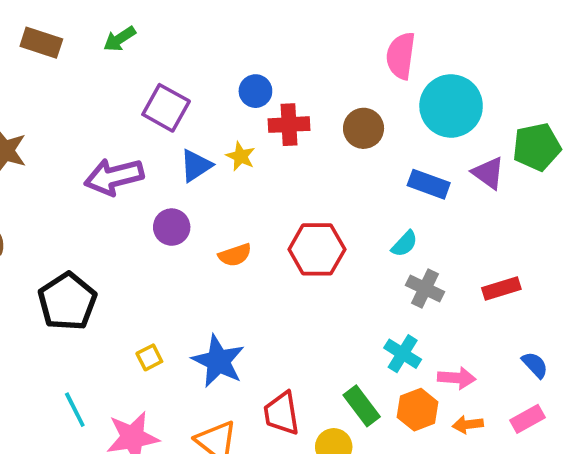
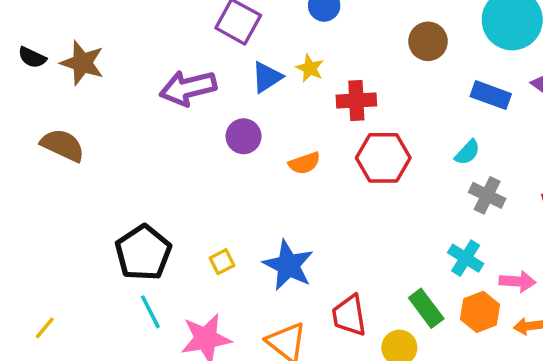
red cross: (289, 125) -> (356, 100), moved
black pentagon: (67, 302) -> (143, 253), moved

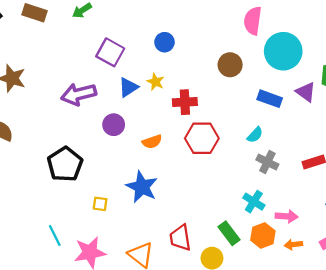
black pentagon: (143, 253) -> (65, 164), moved
yellow square: (222, 262) -> (100, 204), turned 35
blue star: (288, 265) -> (142, 187), moved

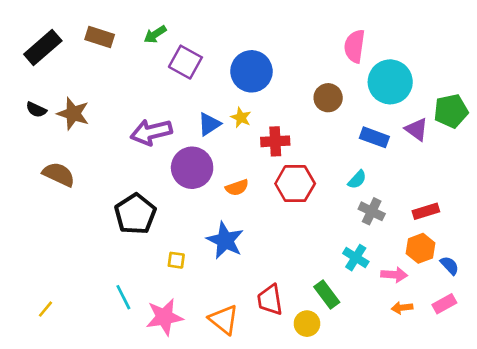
blue circle: (165, 42) -> (251, 71), size x1.8
purple square: (110, 52) -> (185, 62), moved
purple circle: (114, 125) -> (192, 168), size x1.6
orange hexagon: (263, 235) -> (421, 248), moved

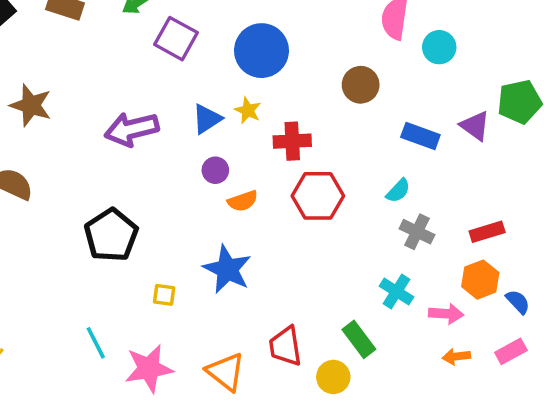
cyan circle: (390, 82) -> (439, 47), moved, size x0.6
purple circle: (192, 168) -> (215, 170), moved, size x0.5

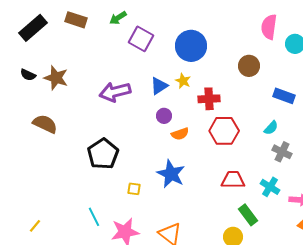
red trapezoid: (285, 346) -> (233, 180), moved, turned 100

